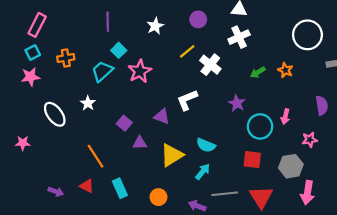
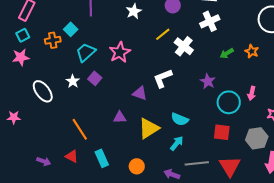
cyan square: (119, 50) -> (71, 29), moved
purple square: (124, 123) -> (95, 78), moved

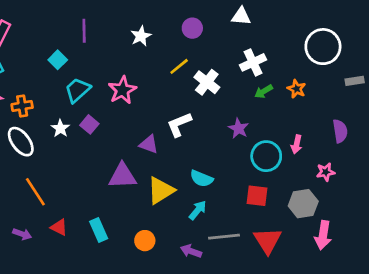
white cross: (210, 21) -> (253, 62), moved
orange cross: (53, 40) -> (22, 106), moved
purple triangle: (120, 117) -> (122, 176), size x1.6
orange line: (80, 129) -> (35, 192), moved

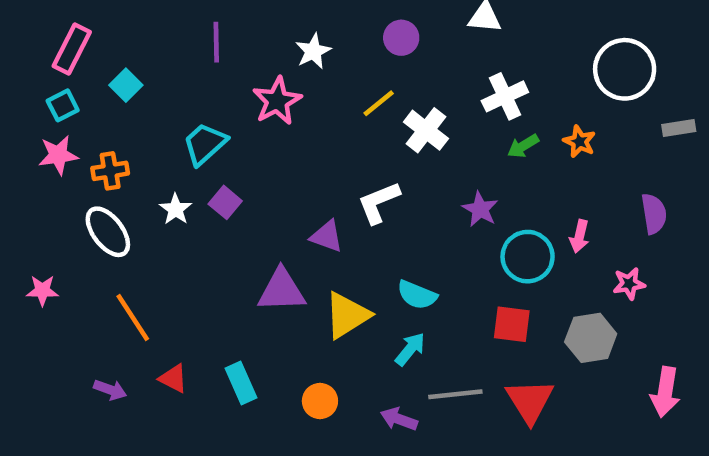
cyan square: (58, 60) -> (126, 85), moved
pink star: (122, 90) -> (277, 101), moved
pink arrow: (323, 235) -> (665, 392), moved

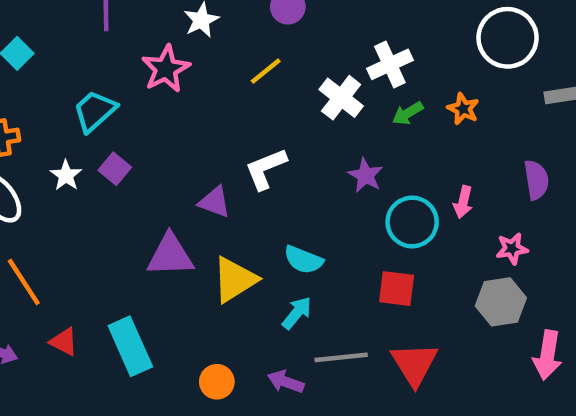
white cross: (426, 130) -> (341, 98), moved
gray hexagon: (591, 338) -> (501, 302), moved
cyan rectangle: (241, 383) -> (130, 346), size x1.4
orange circle: (320, 401) -> (217, 382), moved

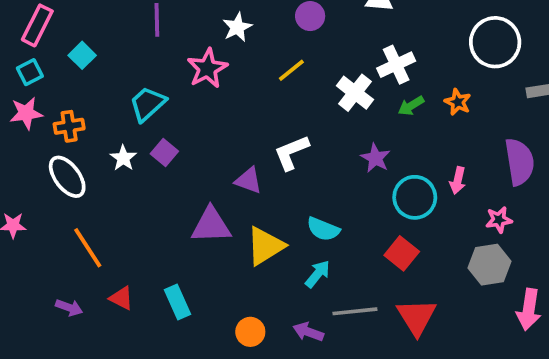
purple semicircle: (536, 180) -> (519, 162), size x1.4
red square: (397, 289) -> (402, 253), turned 32
cyan rectangle: (130, 346) -> (177, 302), size x0.7

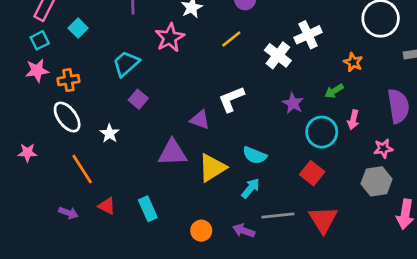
green arrow: (411, 106) -> (334, 91), moved
white star: (123, 158) -> (110, 133), moved

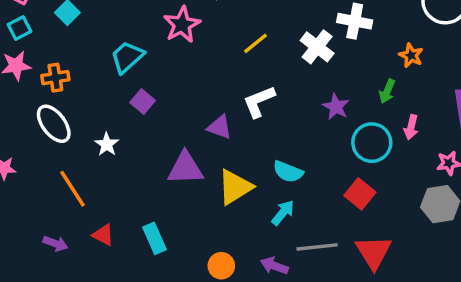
white cross: (308, 35) -> (355, 21), turned 36
yellow line: (231, 39) -> (255, 43), moved
green arrow: (334, 91) -> (387, 91), turned -36

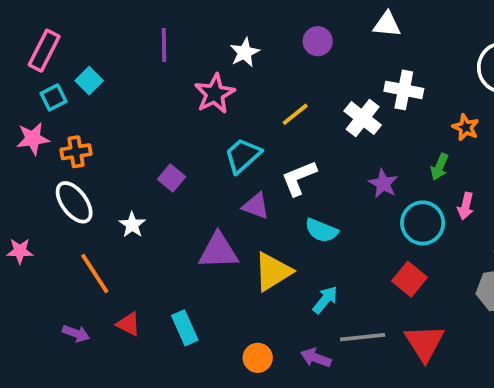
cyan square: (19, 28) -> (54, 97), moved
cyan trapezoid: (127, 57) -> (243, 155), moved
cyan semicircle: (288, 172) -> (321, 230), moved

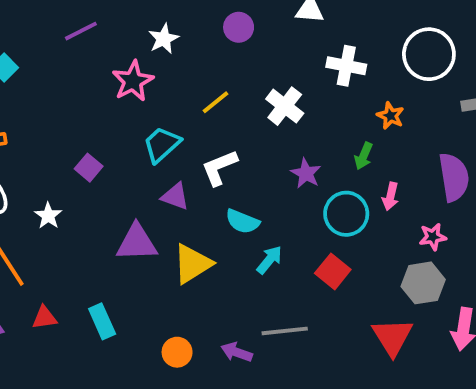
purple line: (164, 45) -> (81, 31), turned 64
white cross: (404, 90) -> (346, 66), moved
cyan arrow: (325, 300) -> (269, 260), moved
red triangle: (128, 324) -> (44, 318), turned -35
red triangle: (424, 343) -> (392, 337), moved

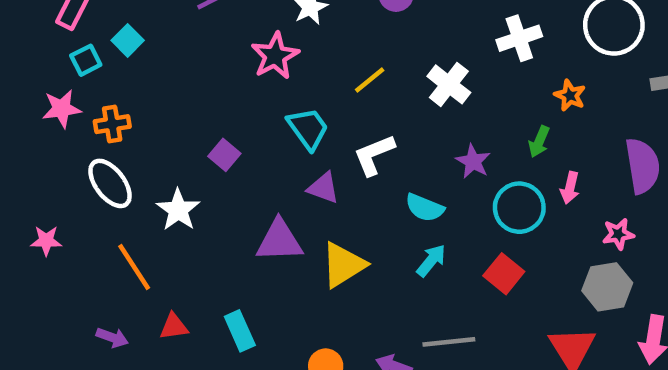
white cross: (346, 66) -> (519, 38), turned -30
cyan trapezoid: (162, 145) -> (308, 128), turned 96
white star: (48, 216) -> (178, 210), size x1.4
cyan semicircle: (242, 221) -> (425, 208), moved

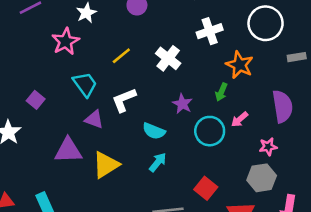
orange star: (570, 95) -> (240, 65), size x1.5
pink arrow: (570, 188) -> (240, 119), turned 36
red square: (504, 274) -> (206, 188), moved

